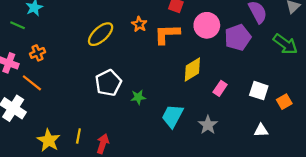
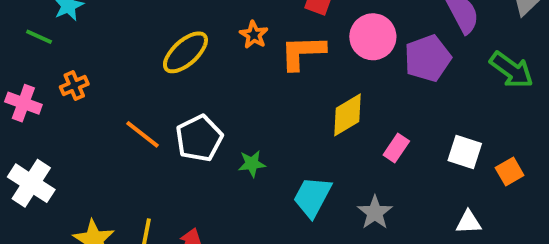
orange line: (32, 83) -> (143, 134), moved

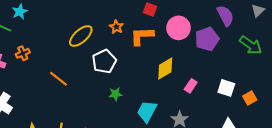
white pentagon: (199, 138) -> (104, 61), moved

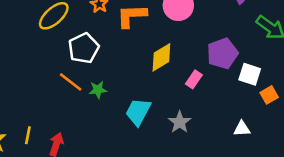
purple pentagon: (207, 39) -> (222, 53), moved
orange line: (58, 79) -> (71, 82), moved
white square: (226, 88) -> (250, 74), moved

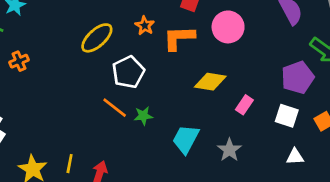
purple pentagon: (222, 53) -> (298, 78), moved
yellow diamond: (161, 57) -> (210, 82), turned 40
white square: (250, 74) -> (287, 116), moved

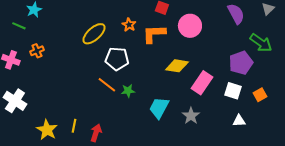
white pentagon: (128, 72) -> (117, 59), turned 30
pink rectangle: (244, 105) -> (202, 83), size x1.6

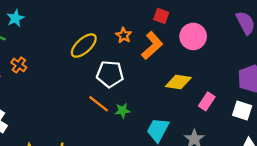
orange L-shape: (154, 34) -> (152, 46), turned 140
orange cross: (37, 51) -> (19, 65), turned -32
pink rectangle: (202, 83) -> (207, 101), size x0.7

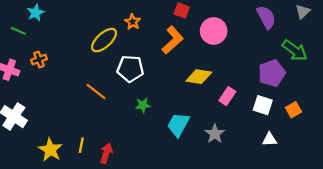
orange star: (124, 35) -> (133, 22), moved
orange cross: (19, 65) -> (39, 59), turned 35
orange line: (99, 104) -> (96, 91), moved

